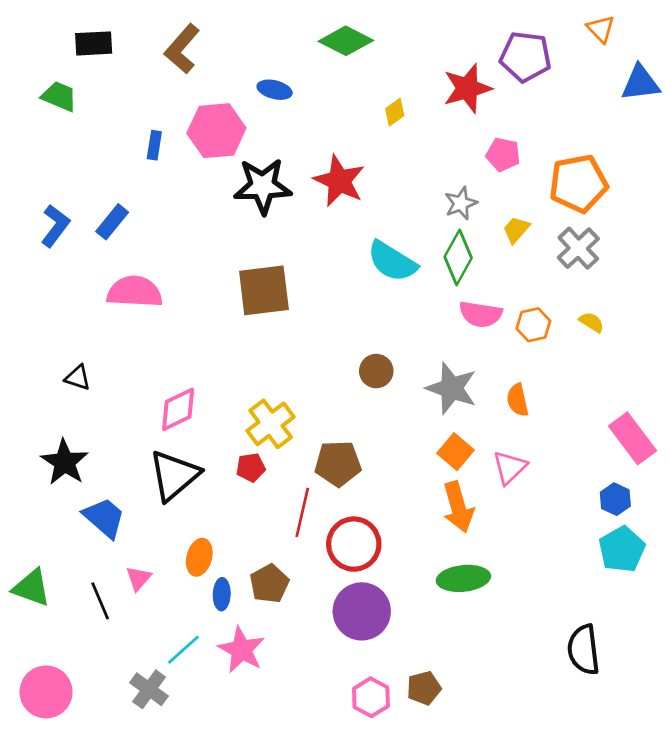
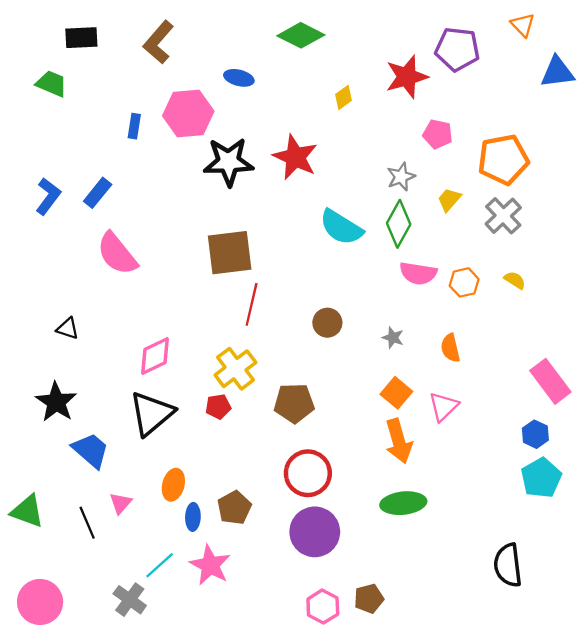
pink semicircle: (135, 292) -> (117, 254), turned -132
gray star: (452, 388) -> (393, 338), size x0.5
red line: (302, 512) -> (252, 304), moved

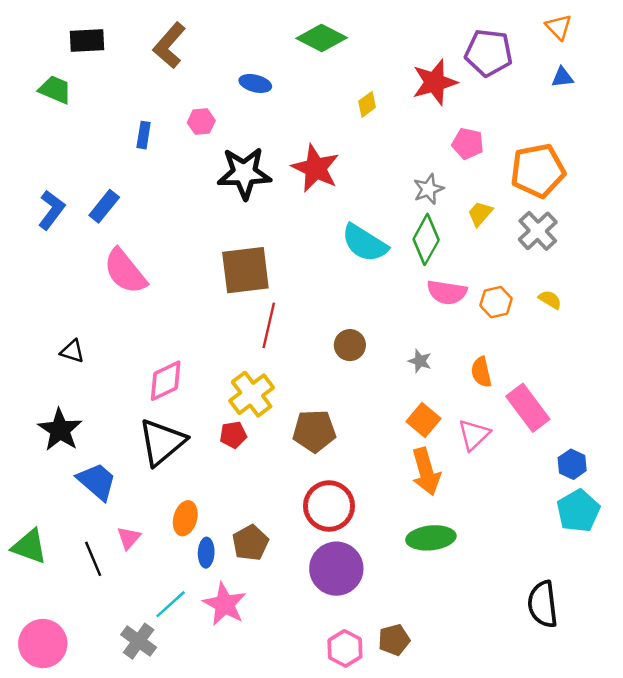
blue triangle: (557, 72) -> (562, 77), moved, size x0.6
pink hexagon: (188, 113) -> (201, 122), size x0.5
pink rectangle: (550, 381) -> (528, 408), moved

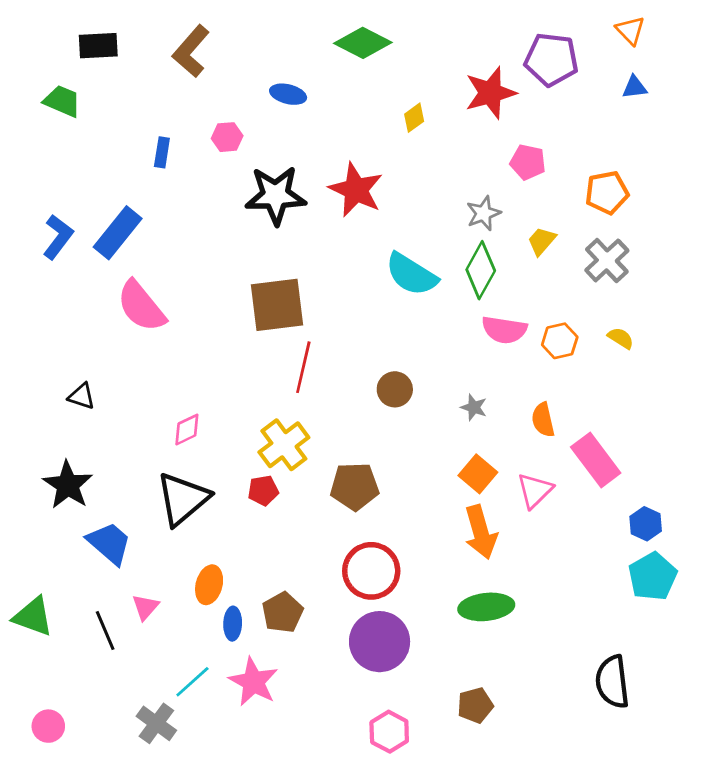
orange pentagon: (538, 171) -> (607, 193), size x0.7
blue rectangle: (104, 206) -> (118, 233), size x1.4
pink diamond: (166, 381) -> (187, 430), size x0.7
brown pentagon: (394, 640) -> (475, 705), moved
pink circle: (43, 644) -> (48, 726), size x0.6

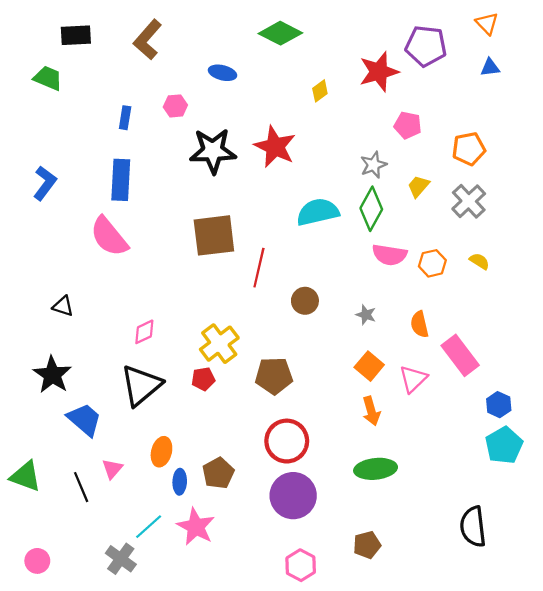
blue rectangle: (118, 233) -> (121, 180), moved, turned -36
cyan semicircle: (411, 274) -> (318, 212), turned 135
red line: (303, 367) -> (259, 268), moved
orange arrow: (481, 532) -> (371, 411), size x0.7

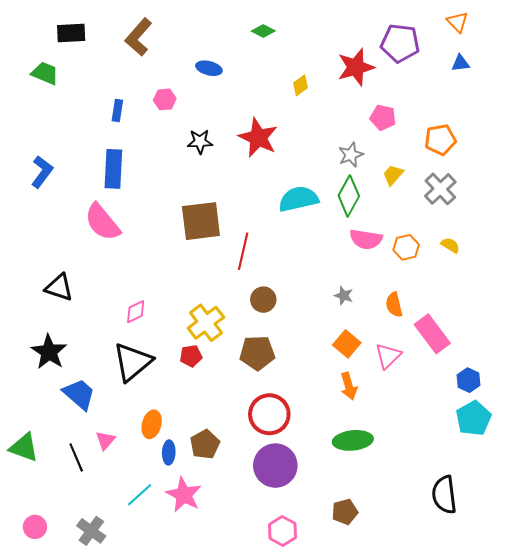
green diamond: (280, 33) -> (263, 31), size x0.6
black star: (213, 151) -> (200, 142), size x0.6
brown circle: (305, 301) -> (263, 300), moved
black triangle: (63, 306) -> (59, 287), size x1.4
gray cross: (121, 559) -> (91, 531), moved

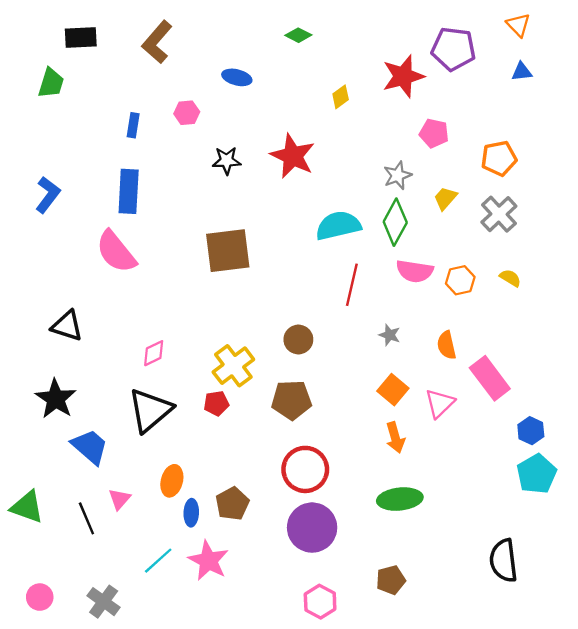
green trapezoid: (45, 73) -> (51, 83), turned 84
red line: (243, 251) -> (352, 285), moved

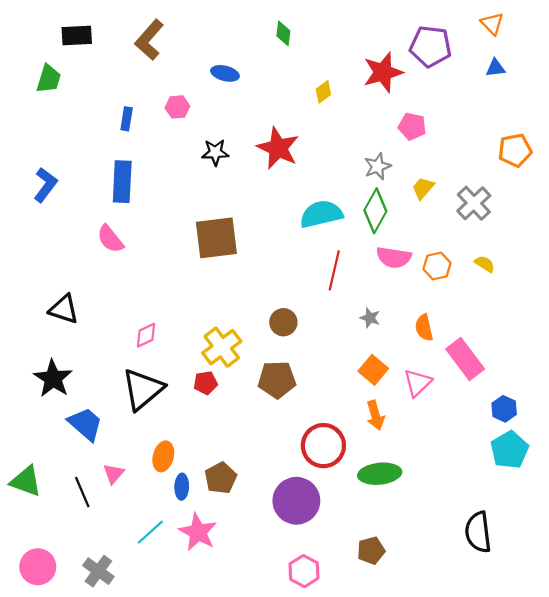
green diamond: (298, 35) -> (283, 33), turned 70
orange pentagon: (499, 158) -> (515, 150), moved
pink semicircle: (116, 252) -> (110, 239), size x0.7
red circle: (305, 469) -> (323, 446), moved
pink circle: (40, 597) -> (38, 567), size x1.4

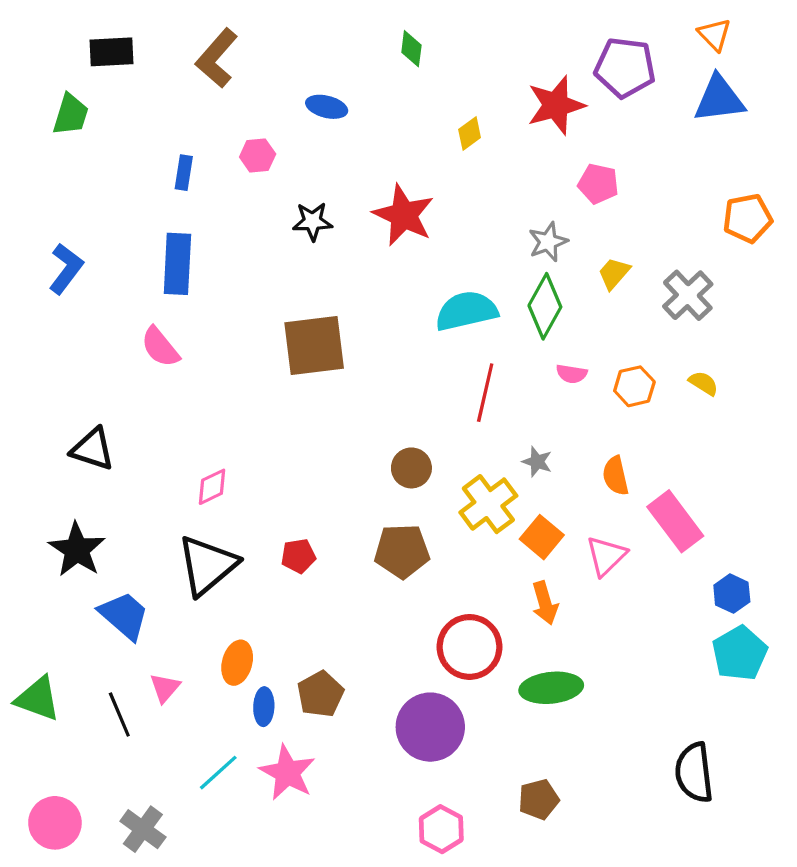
blue triangle: (495, 68) -> (719, 99), size x1.8
pink semicircle: (394, 257) -> (572, 374), size x0.6
yellow cross: (222, 347) -> (488, 504), moved

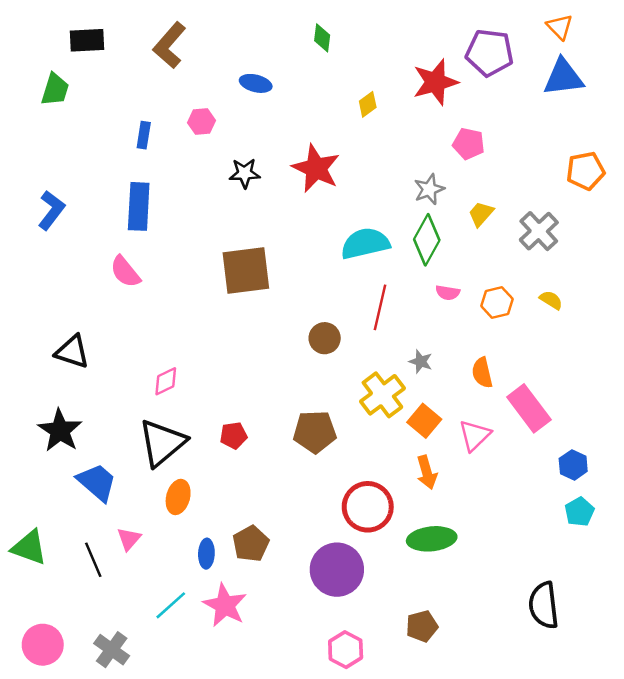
brown circle: (411, 468) -> (325, 338), moved
cyan pentagon: (740, 653) -> (579, 512), size x0.7
orange ellipse: (237, 663) -> (178, 497), moved

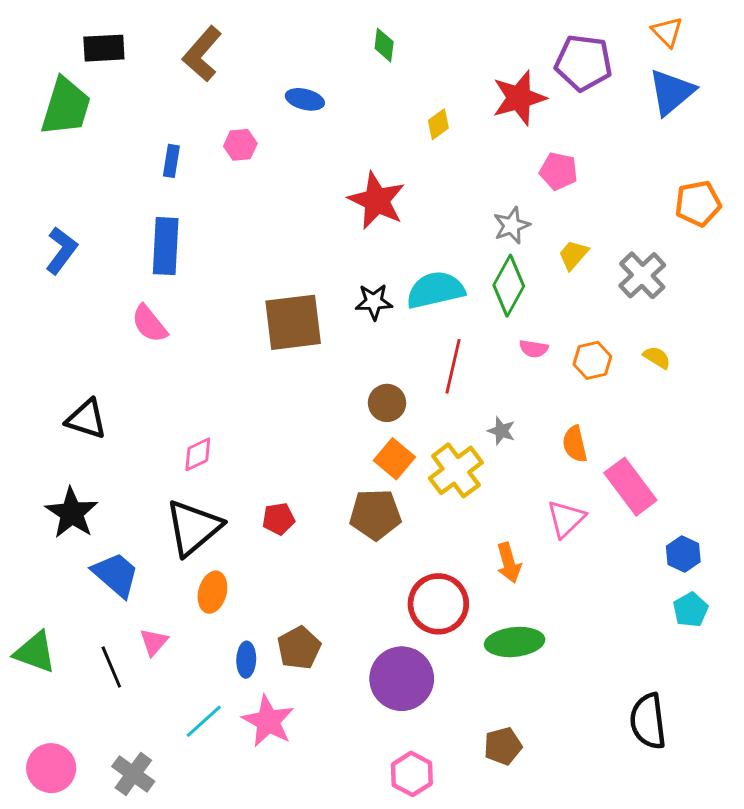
blue triangle: (563, 77) -> (672, 92), turned -33
green trapezoid: (55, 90) -> (66, 107), size x1.5
black star: (245, 173) -> (374, 302), moved
orange square: (424, 421) -> (394, 459), moved

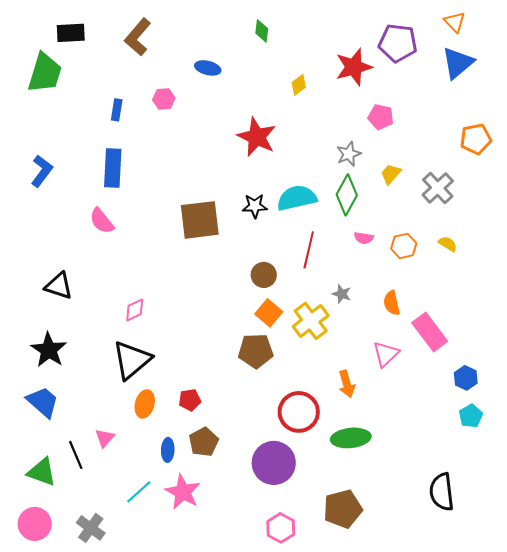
red pentagon: (278, 519) -> (190, 400), moved
blue trapezoid: (116, 575) -> (43, 402), moved
green triangle: (35, 652) -> (42, 472), moved
brown pentagon: (503, 746) -> (343, 509), size x1.5

